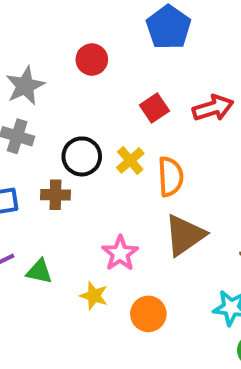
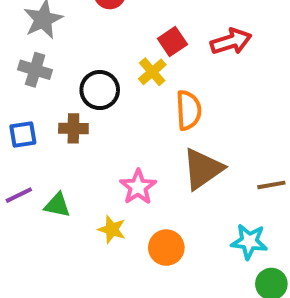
yellow cross: (130, 160) -> (152, 72), moved

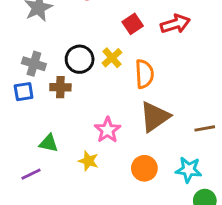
gray cross: (35, 70) -> (34, 64), moved
yellow cross: (152, 72) -> (112, 58), moved
purple line: (19, 195) -> (31, 174), moved
orange circle: (166, 248) -> (144, 168), moved

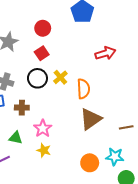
red square: (133, 24) -> (42, 53), moved
brown cross: (60, 87) -> (22, 108), moved
pink star: (108, 130) -> (43, 128), moved
orange circle: (144, 168) -> (90, 163), moved

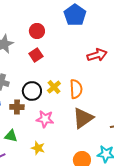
yellow cross: (60, 77) -> (54, 87), moved
black circle: (37, 78) -> (32, 91), moved
pink star: (43, 128) -> (45, 119), moved, turned -30

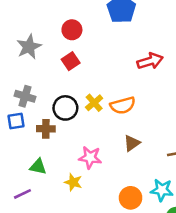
orange semicircle: (76, 89) -> (123, 105), turned 78
brown triangle: (83, 118) -> (132, 143), size x0.6
pink star: (45, 119) -> (90, 157), moved

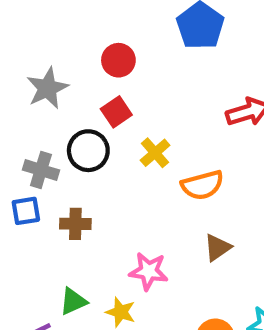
yellow cross: (94, 103) -> (155, 153), moved
black circle: (65, 108) -> (88, 151), moved
green triangle: (38, 167) -> (73, 301), moved, turned -36

